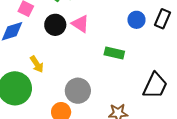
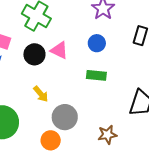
blue circle: (136, 20) -> (97, 43), moved
yellow arrow: (37, 64) -> (41, 94), moved

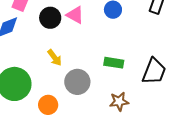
green rectangle: (96, 75) -> (114, 63), moved
orange circle: (51, 140) -> (48, 105), moved

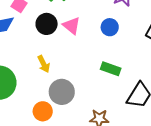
green rectangle: (114, 63) -> (111, 69), moved
orange circle: (48, 105) -> (43, 111), moved

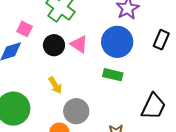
blue circle: (110, 27) -> (117, 42), size x1.8
green rectangle: (111, 69) -> (113, 75), moved

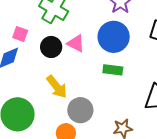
yellow arrow: (55, 85) -> (57, 87), size x1.4

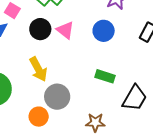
blue circle: (114, 37) -> (104, 31), size x0.7
green rectangle: (113, 70) -> (105, 76), moved

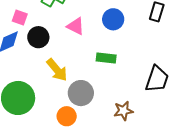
black circle: (40, 29) -> (38, 37), moved
green rectangle: (105, 76) -> (106, 58), moved

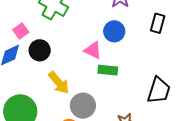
pink square: (20, 18) -> (21, 31), turned 35
pink triangle: (76, 26) -> (93, 50), moved

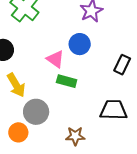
black rectangle: (158, 23) -> (122, 65), moved
black trapezoid: (159, 90) -> (113, 110), turned -116

